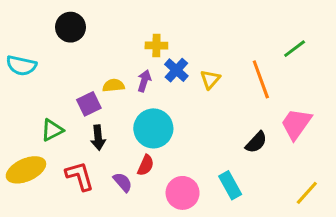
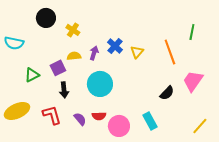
yellow cross: (156, 46) -> (73, 30), moved, turned 32
green line: (295, 49) -> (192, 32), turned -42
green triangle: (52, 130) -> (32, 75), moved
red semicircle: (146, 165) -> (99, 116), moved, turned 64

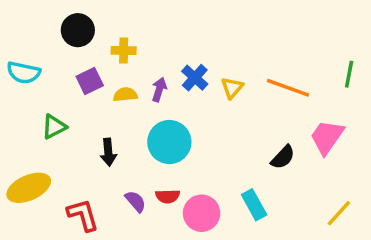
yellow cross: (73, 30) -> (124, 50), turned -32
green line: (192, 32) -> (349, 74), moved
orange line: (170, 52) -> (288, 88), turned -50
purple square: (58, 68) -> (90, 81), moved
red L-shape: (52, 115) -> (83, 215), moved

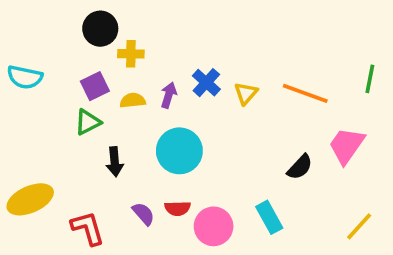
black circle: (78, 30) -> (100, 29), moved
green triangle: (54, 127) -> (88, 122), moved

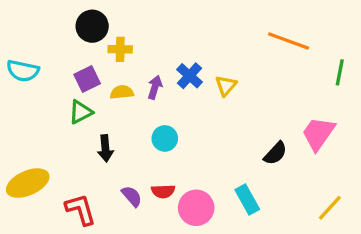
orange line: (305, 93) -> (289, 41), moved
cyan circle: (179, 151) -> (165, 138), size x0.6

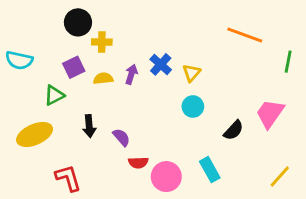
green triangle: (81, 112) -> (54, 95), moved
cyan circle: (165, 138) -> (193, 106), moved
yellow ellipse: (28, 183) -> (35, 135), moved
purple semicircle: (132, 196) -> (121, 137), moved

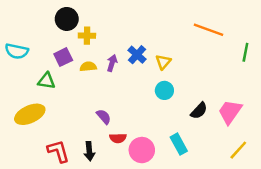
green triangle: (54, 95) -> (46, 81), turned 36
pink trapezoid: (270, 113) -> (230, 112), moved
black arrow: (89, 126) -> (89, 151), moved

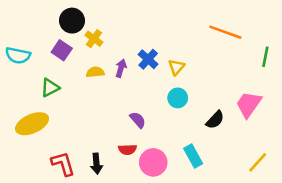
yellow cross: (87, 36) -> (94, 39), turned 35
purple square: (63, 57) -> (62, 50), moved, turned -30
green triangle: (46, 81) -> (50, 88), turned -36
pink trapezoid: (230, 112) -> (249, 104), moved
purple semicircle: (104, 117) -> (138, 120), moved

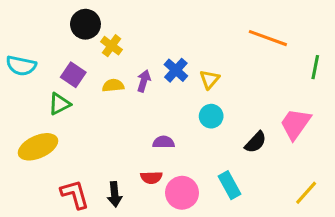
purple square: (62, 50) -> (73, 75), moved
purple semicircle: (138, 120) -> (164, 142), turned -48

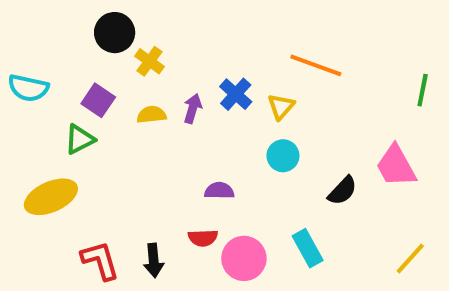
orange line: (268, 38) -> (316, 65), moved
pink trapezoid: (295, 124) -> (396, 166), turned -64

